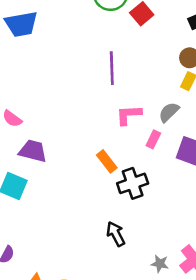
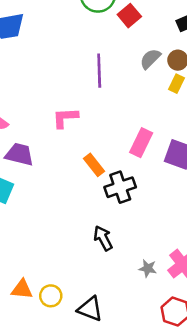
gray semicircle: (169, 112) -> (150, 59), moved
pink L-shape: (129, 115) -> (65, 118), moved
pink rectangle: (153, 139) -> (141, 143), size x1.5

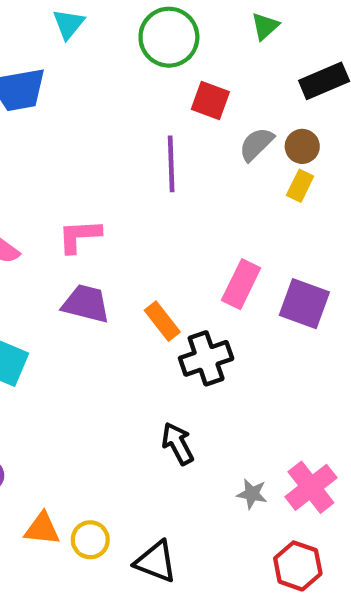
red square: (129, 16) -> (210, 101), moved, turned -30
pink L-shape: (65, 118) -> (79, 236), moved
purple trapezoid: (19, 154) -> (86, 304), moved

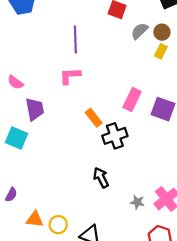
purple line: (171, 164) -> (75, 40), moved
pink L-shape: (79, 236) -> (70, 76), moved
purple trapezoid: (86, 304) -> (35, 109), moved, turned 65

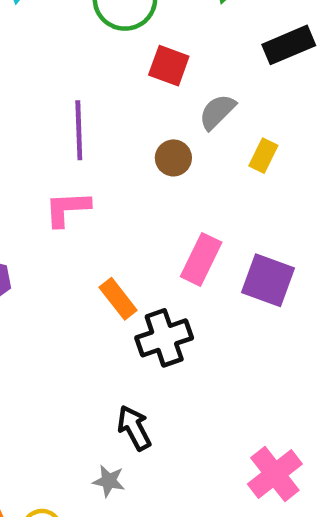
brown circle: (162, 32) -> (173, 158), moved
gray star: (137, 202) -> (109, 481), moved

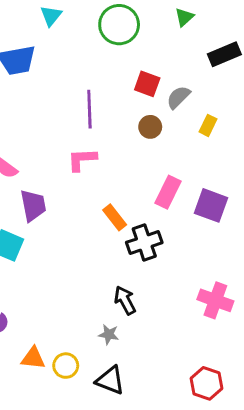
red square: (169, 66) -> (147, 84), moved
pink cross: (275, 474) -> (215, 300), moved, turned -32

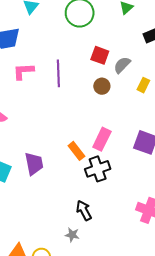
pink L-shape: (82, 160) -> (23, 71), moved
pink rectangle: (168, 192) -> (102, 139), moved
purple trapezoid: (33, 205) -> (34, 164), moved

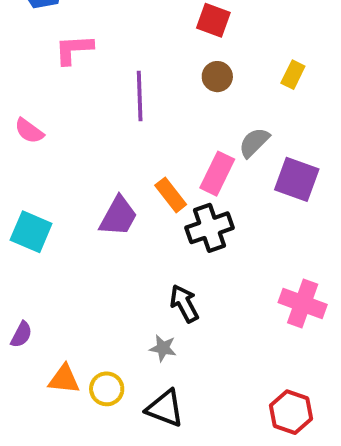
gray semicircle: (122, 65) -> (254, 143), moved
purple line: (58, 73) -> (140, 96), moved
purple trapezoid: (34, 164) -> (118, 216), moved, turned 40

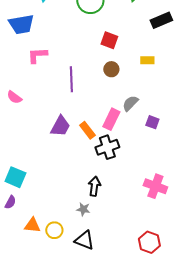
yellow rectangle: (293, 75) -> (147, 60), moved, turned 64
purple square: (297, 179) -> (152, 122), size x0.6
purple trapezoid: (118, 216) -> (60, 126), moved
cyan square: (31, 232) -> (15, 177), moved
black arrow: (184, 304) -> (94, 186), turned 36

